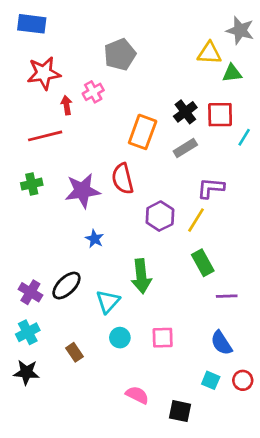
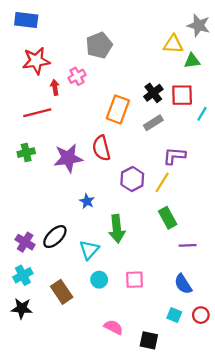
blue star: (95, 239) -> (87, 201), moved
brown rectangle: (74, 352) -> (62, 292), size x1.5

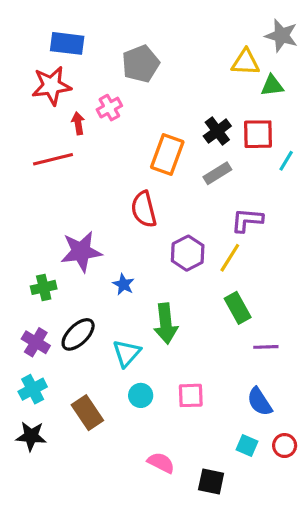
blue rectangle: (26, 20) -> (67, 43), moved
green cross: (26, 153) -> (44, 287), moved
purple star: (68, 158) -> (81, 252), moved

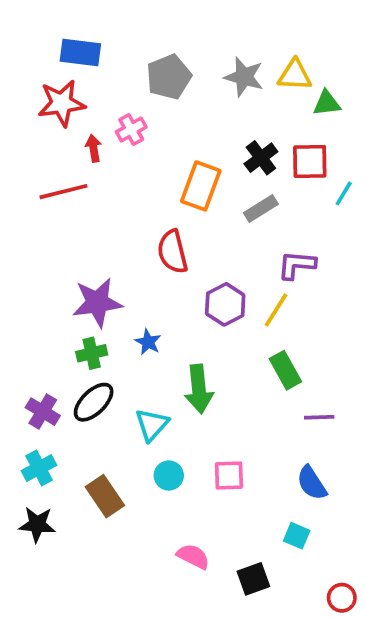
gray star: (281, 36) -> (244, 77), moved
green cross: (44, 287) -> (92, 353), moved
red circle: (285, 446) -> (342, 598), moved
black square: (211, 481) -> (253, 579), turned -32

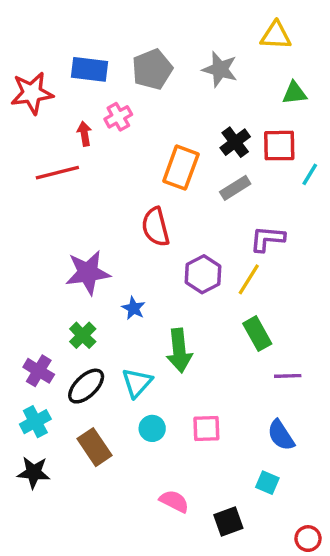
blue rectangle: (80, 52) -> (90, 69), moved
yellow triangle: (295, 75) -> (276, 35), moved
red star: (62, 103) -> (32, 93), moved
green cross: (92, 353) -> (83, 335), moved, turned -32
black ellipse: (94, 402) -> (86, 386), moved

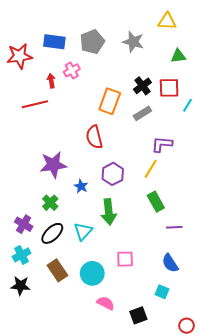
purple hexagon: (203, 274) -> (113, 174), moved
cyan circle: (152, 428) -> (92, 273), moved, size x1.5

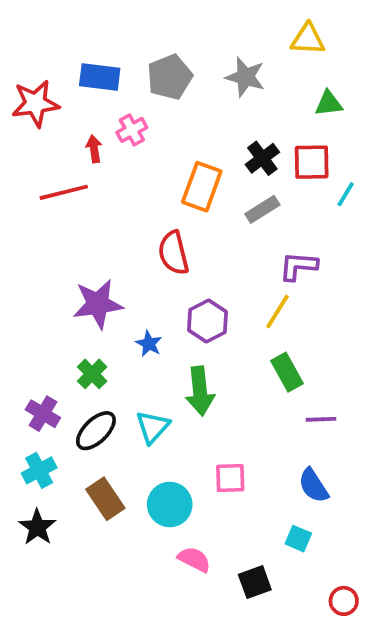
black star: (20, 286) -> (37, 527), turned 30

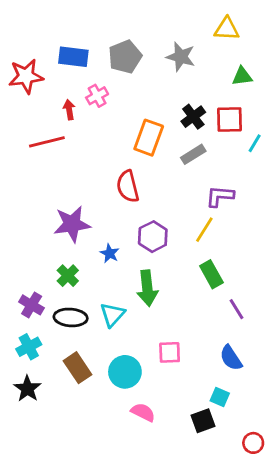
purple line: (321, 419) -> (236, 309), turned 60
black ellipse: (96, 431) -> (71, 317), turned 48
black square: (255, 582) -> (203, 421), moved

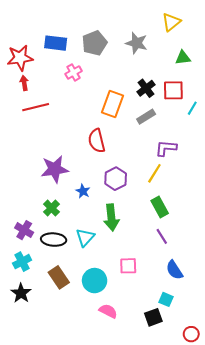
yellow triangle: (227, 29) -> (171, 22), turned -42
red arrow: (69, 110) -> (24, 83), moved
purple line: (236, 309) -> (162, 236), moved

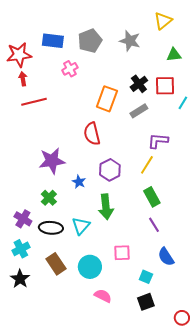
cyan square: (166, 299) -> (146, 277), moved

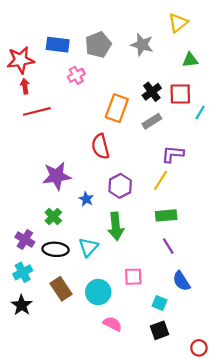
green rectangle: (152, 197) -> (166, 215), turned -66

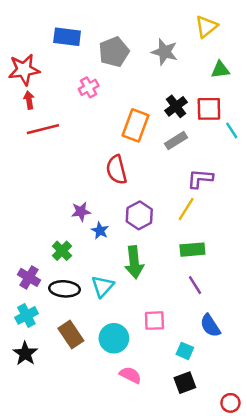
blue rectangle: (58, 45) -> (67, 37), moved
cyan line: (200, 113) -> (232, 130), turned -64
purple star: (57, 176) -> (81, 212), moved, size x0.6

